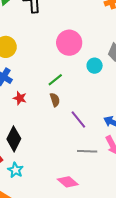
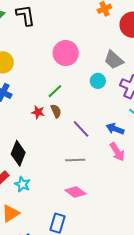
cyan circle: (95, 66) -> (98, 81), moved
red star: (20, 98) -> (38, 112), moved
gray line: (87, 151) -> (75, 160), moved

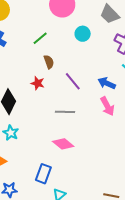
cyan circle: (98, 81) -> (83, 34), moved
green line: (55, 91) -> (40, 38), moved
red star: (38, 112) -> (38, 83), moved

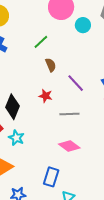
cyan circle: (83, 34) -> (83, 25), moved
red star: (38, 83) -> (46, 96), moved

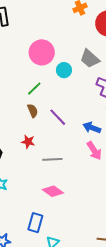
green line: (41, 42) -> (34, 89), moved
purple line: (76, 83) -> (58, 117), moved

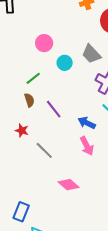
pink circle: (42, 52) -> (44, 43), size x0.7
gray line: (52, 159) -> (44, 150), turned 42
pink diamond: (53, 191) -> (69, 185), moved

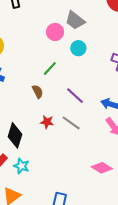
gray trapezoid: (91, 54) -> (75, 20), moved
brown semicircle: (29, 100) -> (38, 92), moved
gray line: (44, 150) -> (71, 123), moved

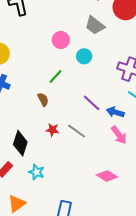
gray trapezoid: (75, 20) -> (95, 25), moved
purple line: (75, 96) -> (92, 103), moved
cyan star: (21, 166) -> (36, 172), moved

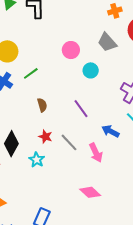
green line: (55, 76) -> (31, 73), moved
purple line: (92, 103) -> (81, 109), moved
pink arrow: (119, 135) -> (96, 153), moved
cyan star: (36, 172) -> (37, 160), moved

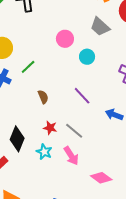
pink arrow: (96, 153) -> (71, 156), moved

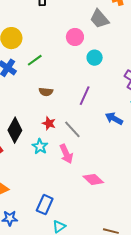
gray trapezoid: (100, 27) -> (99, 19), moved
purple line: (82, 96) -> (85, 96), turned 60
brown semicircle: (43, 97) -> (46, 92), turned 112

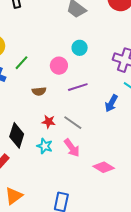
pink circle: (75, 37) -> (59, 66), moved
purple line: (85, 96) -> (78, 87), turned 60
blue arrow: (114, 119) -> (111, 103), turned -78

